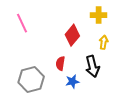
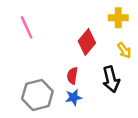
yellow arrow: (104, 42) -> (124, 50), turned 136
blue star: (72, 82) -> (74, 97), moved

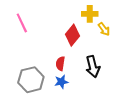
yellow cross: (118, 18) -> (90, 14), moved
yellow arrow: (124, 50) -> (104, 29), moved

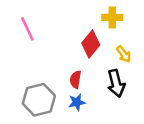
yellow arrow: (104, 29) -> (124, 54), moved

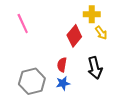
yellow arrow: (124, 54) -> (101, 33), moved

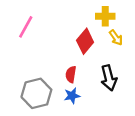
pink line: (23, 23) -> (26, 27), turned 54

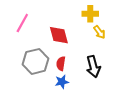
red diamond: (85, 41) -> (59, 35), moved, turned -55
gray hexagon: (36, 93) -> (35, 61), moved

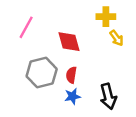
black arrow: (93, 67) -> (108, 96), moved

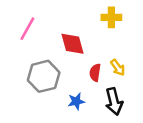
yellow arrow: (117, 38) -> (118, 68), moved
red semicircle: (71, 75) -> (95, 73), moved

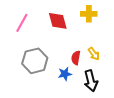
red diamond: (73, 44) -> (58, 21), moved
blue star: (76, 101) -> (65, 74), moved

